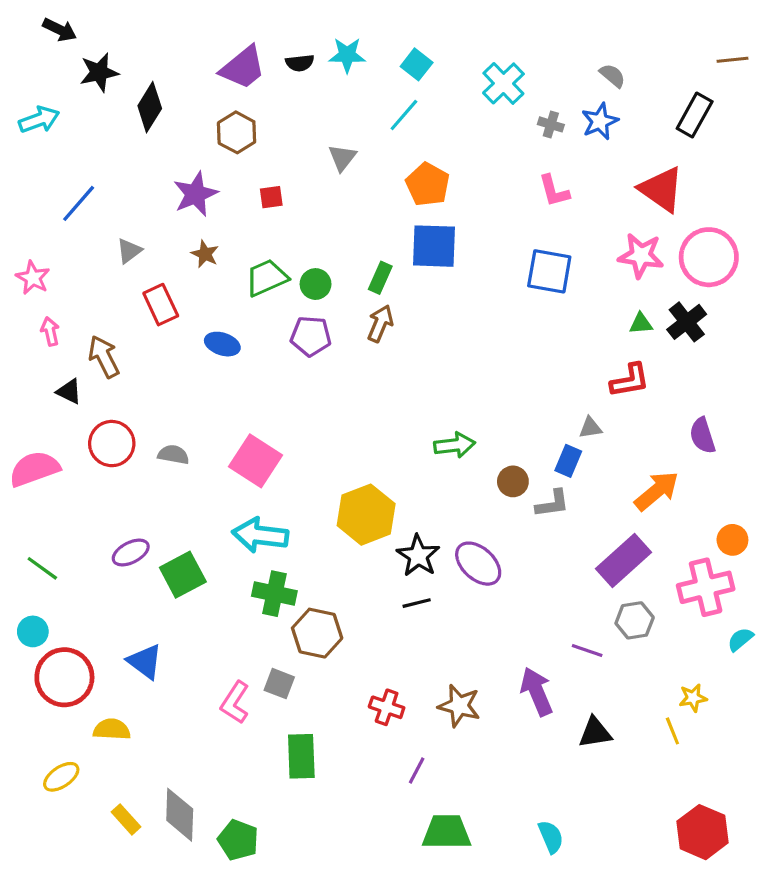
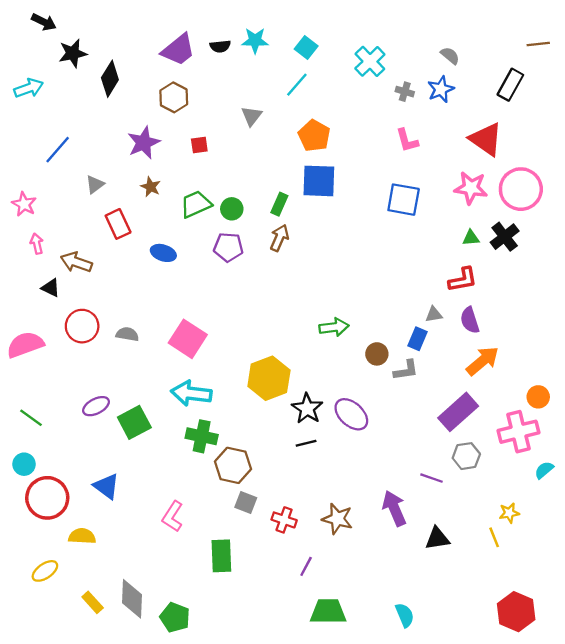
brown arrow: (104, 357) -> (76, 262), turned -44
purple semicircle: (702, 436) -> (470, 320), moved
gray square: (279, 684) -> (246, 502), moved

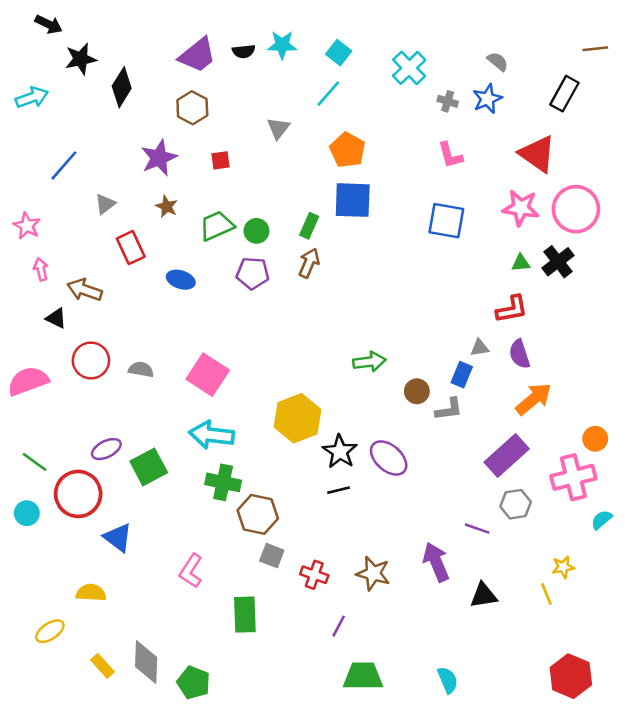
red circle: (47, 498) -> (78, 494), moved

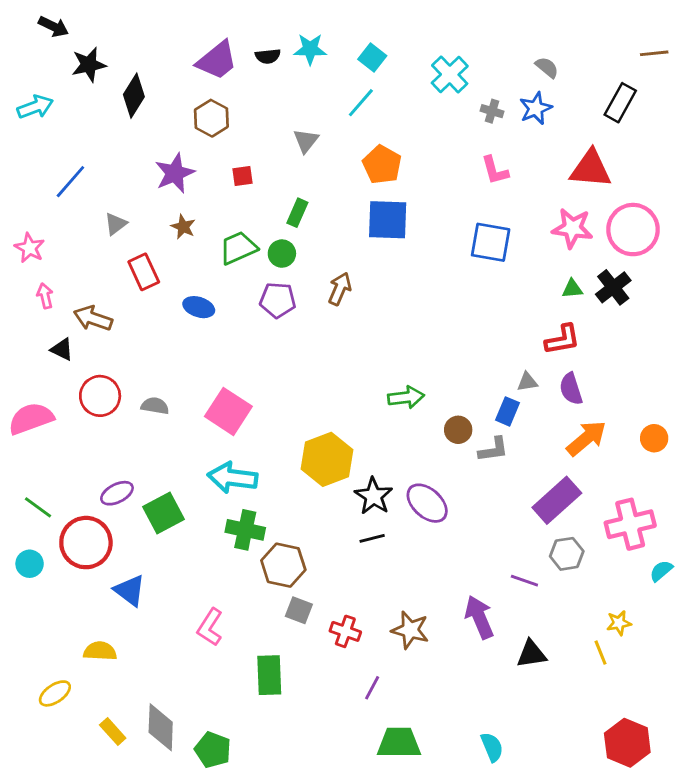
red triangle: (537, 154) -> (591, 169), turned -30
green rectangle: (309, 226) -> (297, 213), moved
orange circle: (595, 439) -> (654, 438), moved

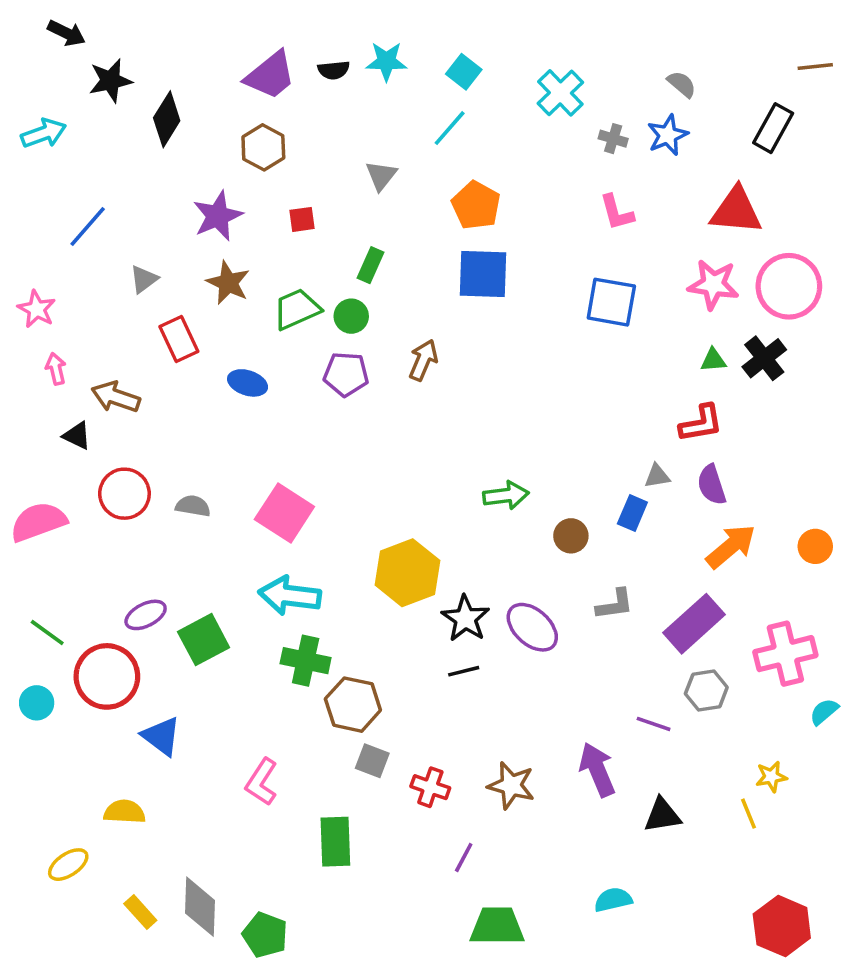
brown star: (183, 227) -> (228, 283), size x1.4
gray L-shape: (493, 450) -> (615, 604), moved
cyan semicircle: (492, 747) -> (613, 900), moved, turned -80

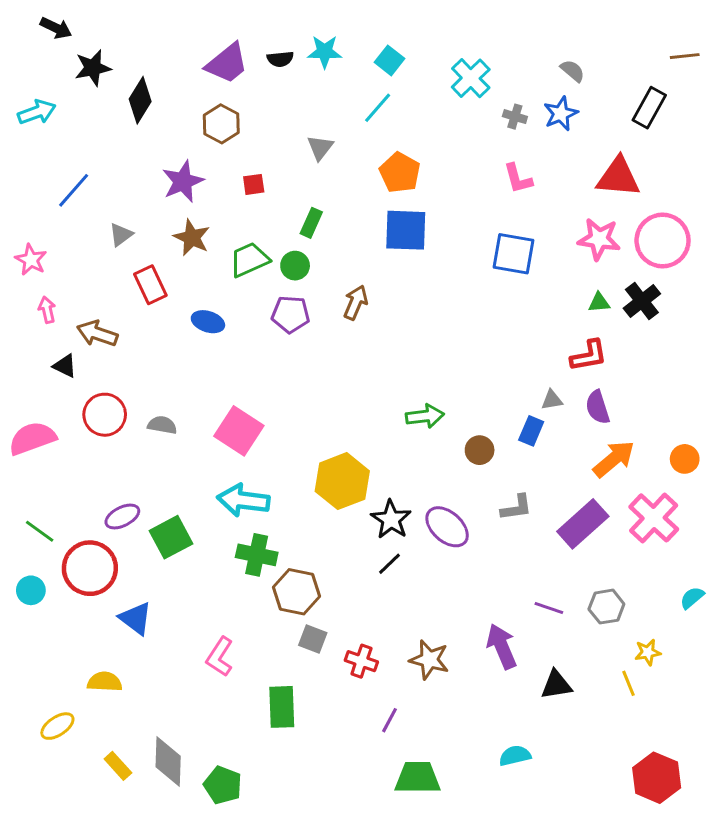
pink cross: (785, 654) -> (654, 518), moved, turned -33
black line: (464, 671) -> (389, 564), turned -30
gray hexagon: (706, 691) -> (606, 607), moved

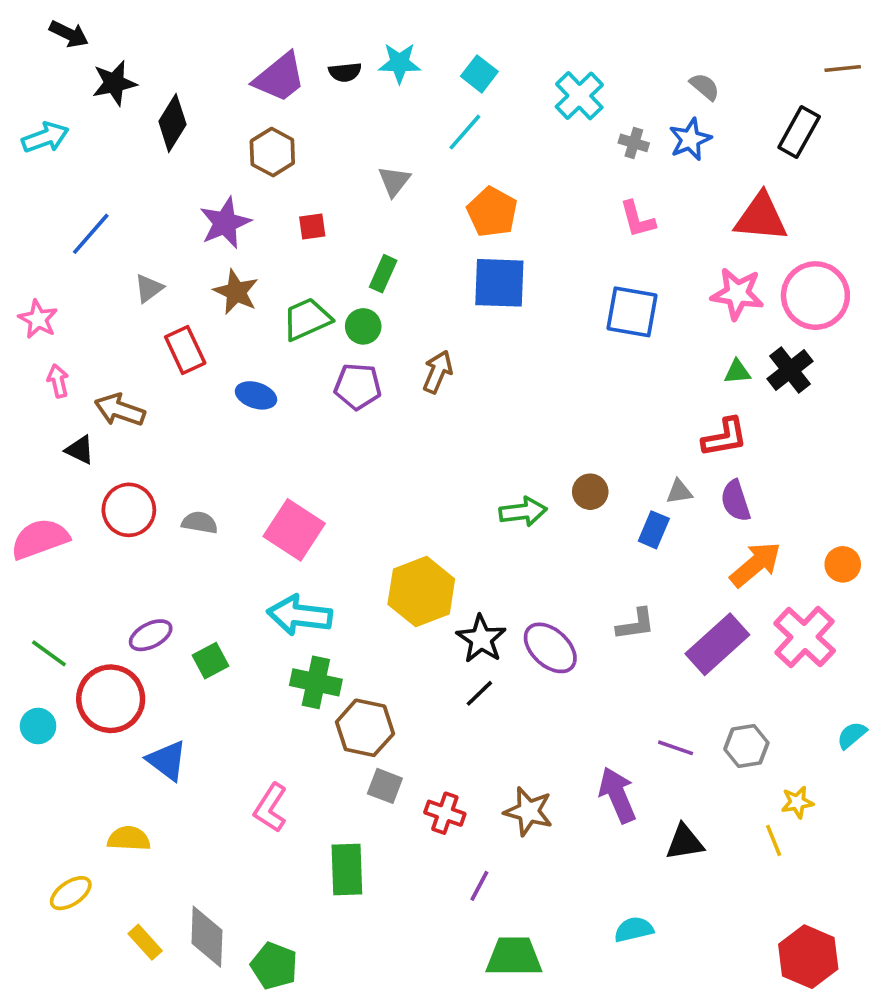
brown circle: (480, 450) -> (590, 492), moved
green square: (171, 537) -> (211, 661), size x0.7

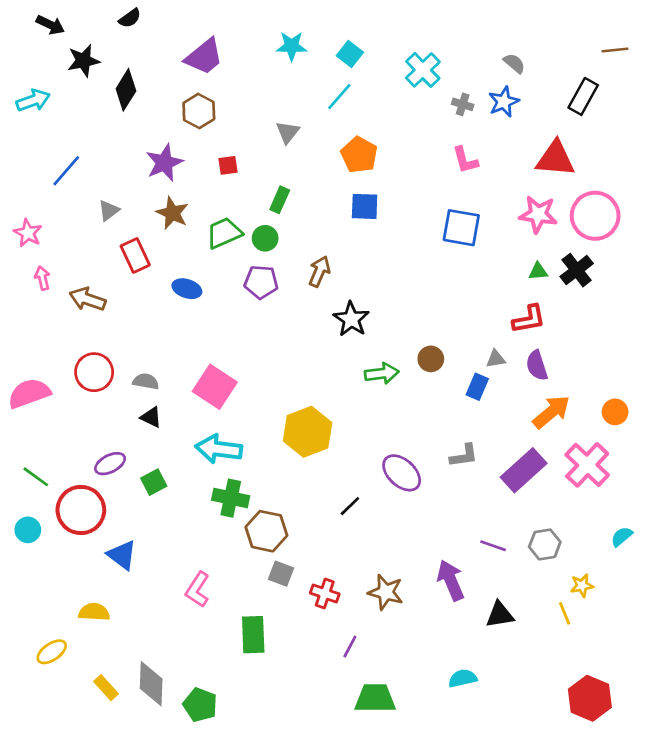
black semicircle: (345, 72) -> (130, 18), moved, turned -30
blue square: (499, 283) -> (365, 206), size x0.7
black triangle: (80, 450) -> (151, 417), moved
black star: (481, 639) -> (351, 319), moved

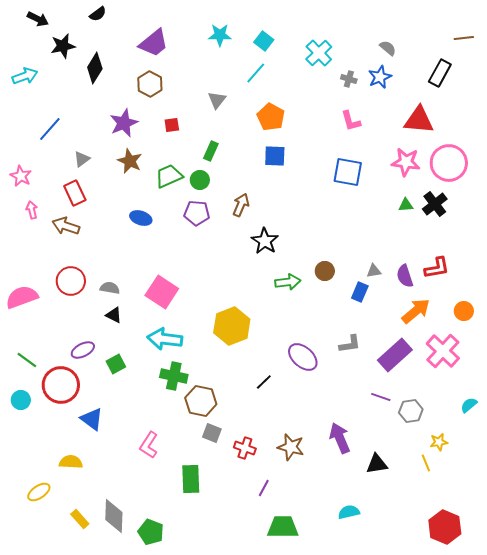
red rectangle: (135, 255) -> (75, 193), moved
red L-shape: (529, 319) -> (437, 268), moved
purple line: (493, 546) -> (381, 397), moved

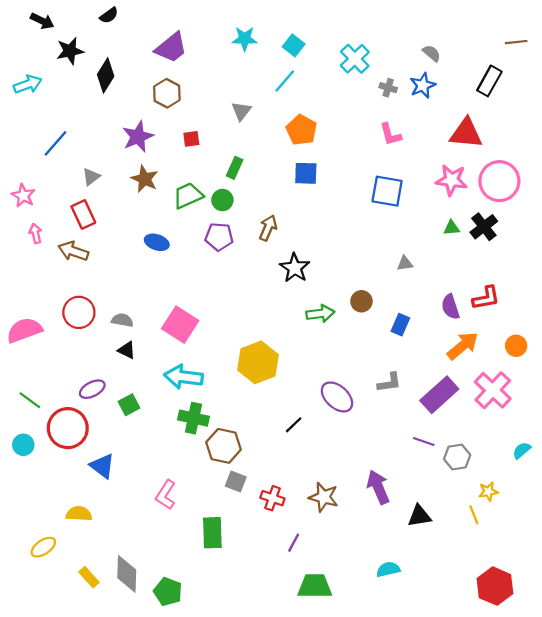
gray triangle: (374, 271) -> (405, 263), moved

